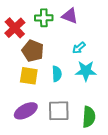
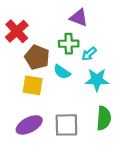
green cross: (44, 18) -> (69, 44), moved
cyan semicircle: (57, 74) -> (62, 72), moved, turned 126
green semicircle: (89, 117) -> (104, 118), moved

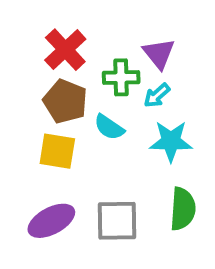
purple triangle: (79, 18) -> (159, 54), moved, turned 30
red cross: (17, 31) -> (65, 50), moved

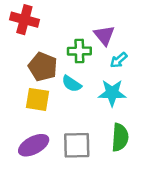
red cross: (65, 50) -> (24, 20), moved, turned -32
cyan arrow: (157, 95) -> (119, 60), moved

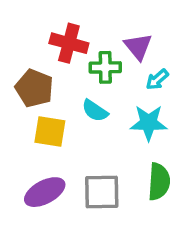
red cross: (24, 20) -> (69, 43), moved
brown pentagon: (43, 67) -> (34, 88), moved

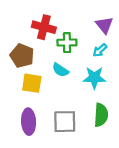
purple triangle: (138, 47) -> (104, 25), moved
purple ellipse: (45, 192) -> (29, 122), turned -65

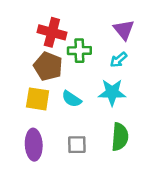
brown pentagon: (22, 56) -> (48, 66), moved
cyan semicircle: (60, 70) -> (72, 99), moved
gray square: (65, 122) -> (77, 145), size x0.7

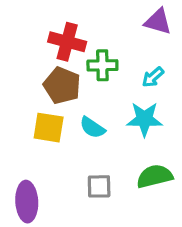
purple triangle: (124, 30) -> (158, 22), moved, turned -35
green semicircle: (120, 137) -> (155, 176), turned -108
purple ellipse: (34, 145) -> (27, 202), moved

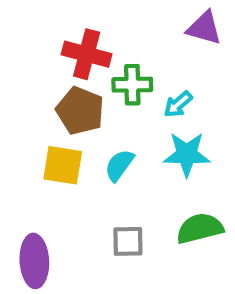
cyan arrow: (153, 77) -> (178, 104), moved
cyan semicircle: (92, 128) -> (119, 165), turned 92

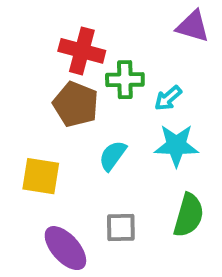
yellow square: (63, 165) -> (41, 176), moved
green semicircle: (200, 228) -> (189, 215), turned 120
purple ellipse: (34, 261) -> (65, 248), moved, turned -39

